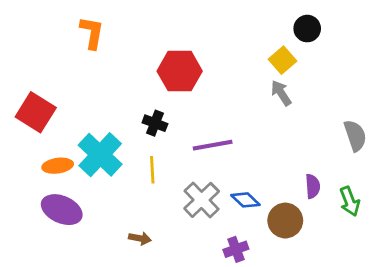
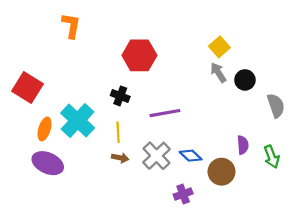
black circle: (307, 29) -> (245, 80), moved
orange ellipse: (58, 166) -> (45, 129), turned -65
brown arrow: (140, 238) -> (120, 158), moved

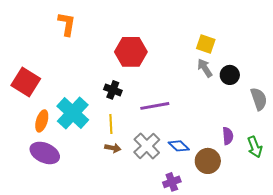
yellow square: (219, 47) -> (206, 44), turned -30

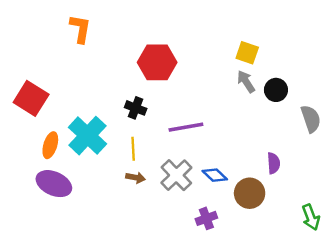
green arrow: (255, 147) -> (311, 217), moved

